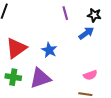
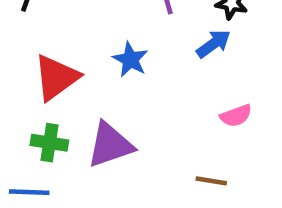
blue star: (49, 50) -> (130, 60), moved
pink semicircle: (90, 75) -> (236, 116), moved

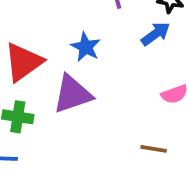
purple triangle: (110, 145) -> (72, 94), moved

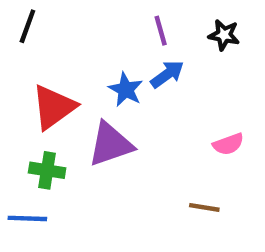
blue arrow: (156, 34) -> (167, 74), moved

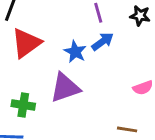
red triangle: (54, 107) -> (26, 43), moved

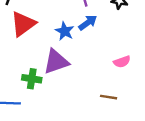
green cross: (23, 105) -> (32, 79), moved

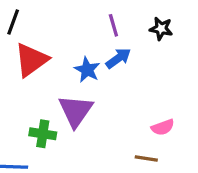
purple triangle: (56, 62) -> (76, 111), turned -36
pink semicircle: (122, 62) -> (163, 127), moved

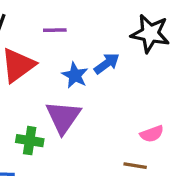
purple line: (113, 25) -> (55, 30), moved, turned -75
black star: (161, 29) -> (150, 33), size x1.6

